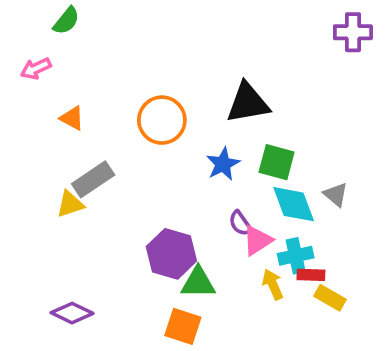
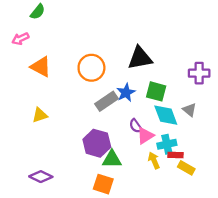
purple cross: (353, 32) -> (199, 73), moved
orange triangle: (72, 118) -> (41, 67), size x1.5
gray rectangle: (93, 179) -> (107, 101), moved

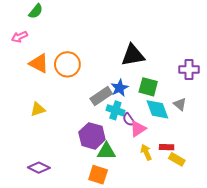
orange circle: (91, 68) -> (67, 64), moved
cyan cross: (167, 144) -> (115, 110), moved, turned 30

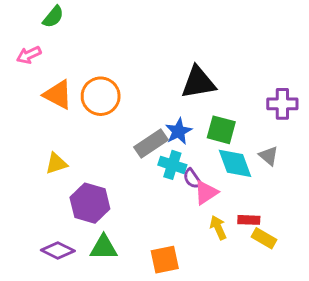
purple hexagon: (92, 136) -> (90, 203), moved
green triangle: (106, 151) -> (104, 247), moved
orange square: (98, 175) -> (165, 260), moved, turned -30

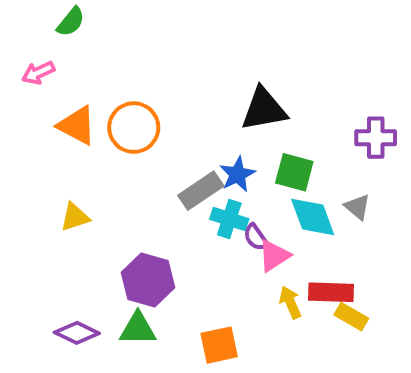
purple hexagon: (90, 203) -> (148, 280), moved
red rectangle: (249, 220) -> (331, 292), size x1.5

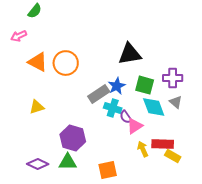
purple cross: (376, 138) -> (173, 78), moved

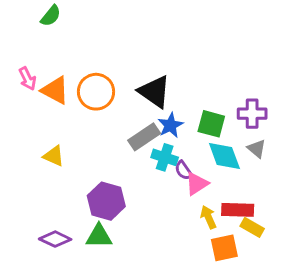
pink arrow: (19, 36) -> (27, 79), moved, turned -91
black triangle: (130, 54) -> (154, 92), moved, turned 45
yellow triangle: (37, 107) -> (54, 156), turned 42
orange square: (108, 170) -> (224, 248), moved

